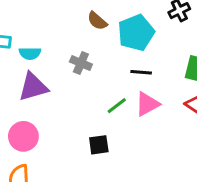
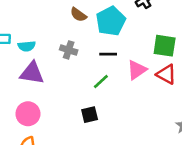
black line: (141, 72) -> (108, 54), moved
purple triangle: (33, 87) -> (32, 73), turned 30
pink triangle: (147, 104) -> (137, 70), moved

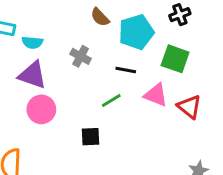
green square: (165, 46) -> (175, 59), moved
pink triangle: (137, 70) -> (156, 95), turned 45
pink circle: (28, 114) -> (41, 109), moved

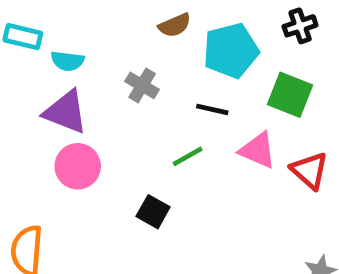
brown semicircle: (100, 17) -> (175, 25), turned -72
black square: (90, 137) -> (153, 212), turned 30

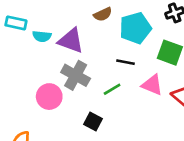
gray cross: (142, 85) -> (76, 75), moved, size x1.5
purple triangle: (66, 112) -> (71, 41), moved

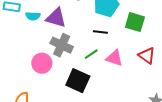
pink triangle: (152, 85) -> (114, 58), moved
black square: (93, 121) -> (78, 81), size x1.6

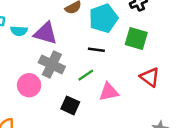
pink triangle: (114, 58) -> (109, 92), moved, turned -30
black square: (78, 81) -> (70, 105), size x0.7

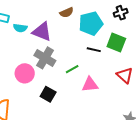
black line: (96, 50) -> (94, 50), moved
black square: (70, 105) -> (48, 94), moved

